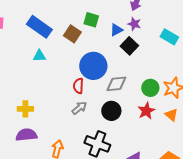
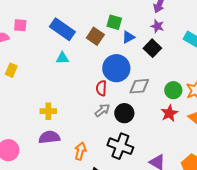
blue triangle: (116, 30) -> (128, 37), moved
black circle: (111, 111) -> (124, 113), moved

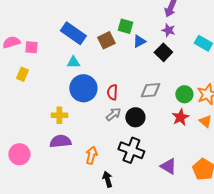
pink square: (20, 25) -> (31, 47), moved
brown square: (95, 36) -> (106, 40), turned 30
blue circle: (116, 68) -> (83, 88), moved

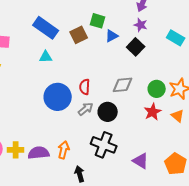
blue circle: (83, 88) -> (58, 97), moved
yellow cross: (59, 115) -> (16, 150), moved
purple semicircle: (60, 141) -> (39, 153), moved

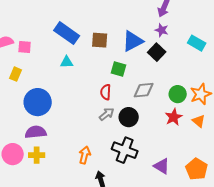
green square: (98, 21) -> (119, 69), moved
brown square: (79, 35) -> (100, 40), turned 30
blue triangle: (112, 36) -> (133, 41), size x1.6
blue circle: (58, 97) -> (38, 102), moved
purple semicircle: (39, 153) -> (36, 132), moved

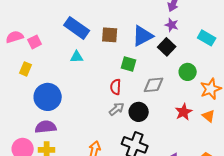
pink square: (25, 47) -> (35, 42), turned -32
green circle: (178, 94) -> (188, 72), moved

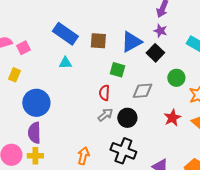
purple semicircle: (46, 127) -> (34, 133), turned -85

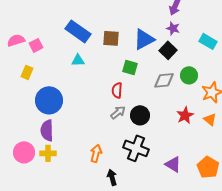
gray diamond: (142, 91) -> (164, 80), moved

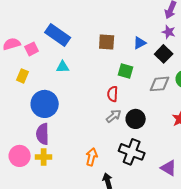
blue rectangle: (78, 31) -> (58, 35), moved
blue triangle: (144, 39) -> (140, 43), size x0.6
cyan triangle: (78, 60) -> (63, 67), moved

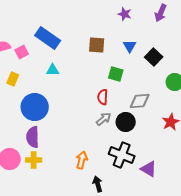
purple star: (169, 32) -> (125, 14), moved
blue triangle: (140, 43) -> (130, 46), turned -32
gray diamond: (160, 84) -> (140, 101), moved
purple triangle: (169, 168) -> (149, 169), moved

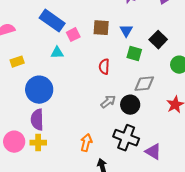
blue triangle: (130, 46) -> (126, 31), moved
pink square: (22, 52) -> (73, 35), moved
green square: (116, 74) -> (134, 54), moved
yellow rectangle: (13, 79) -> (17, 62), turned 48
red semicircle: (103, 97) -> (104, 67), moved

